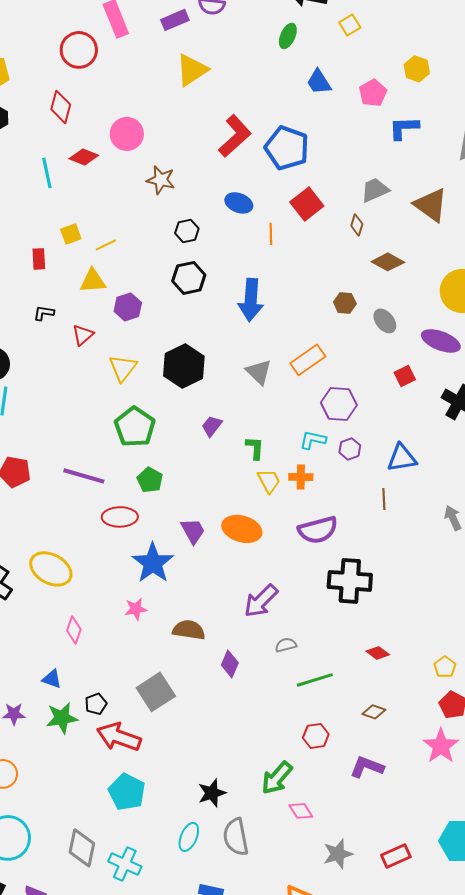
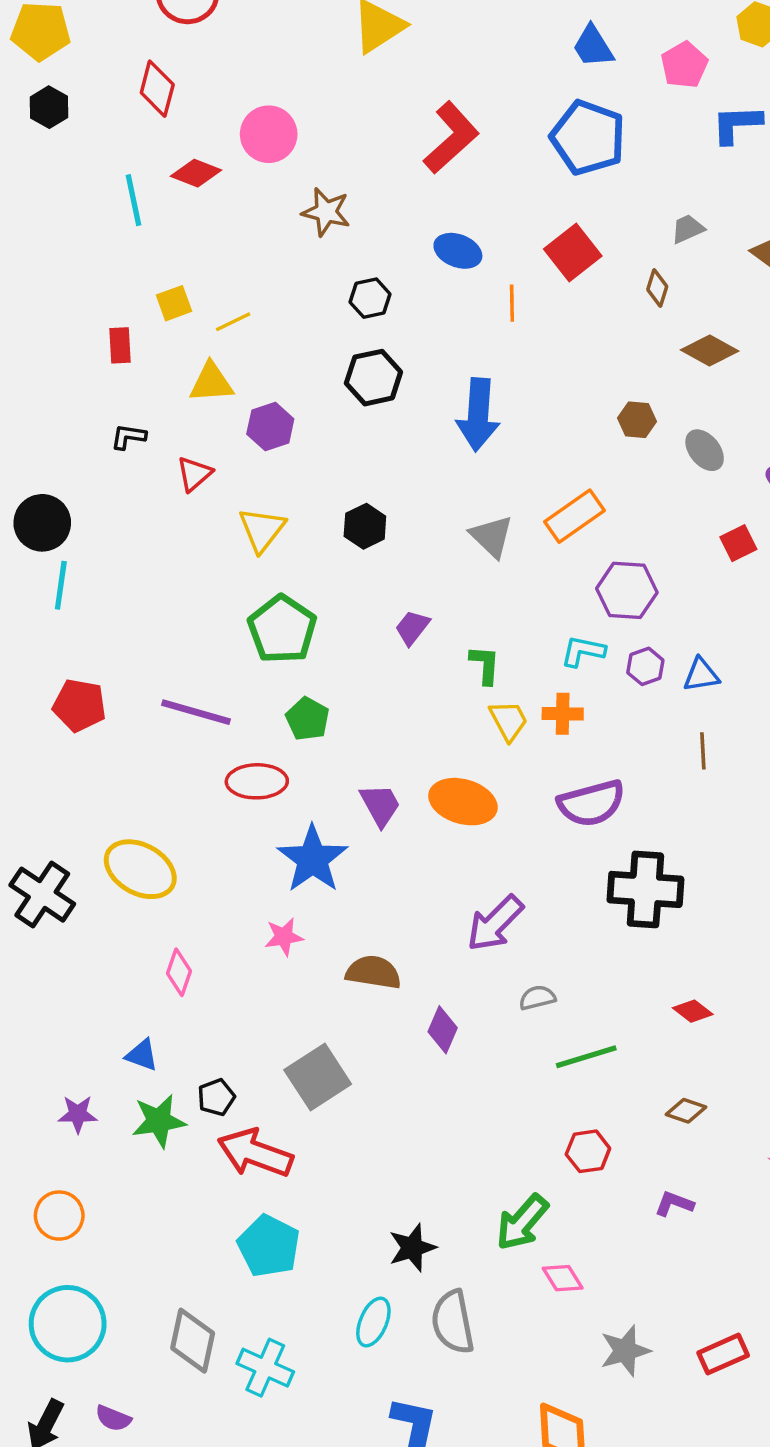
blue pentagon: (287, 148) -> (588, 138), moved
gray trapezoid: (375, 190) -> (688, 229), size x0.7
black hexagon: (184, 366) -> (365, 526), size x0.6
blue triangle: (402, 458) -> (701, 675), moved, size x0.7
purple L-shape: (367, 767) -> (674, 1204), size x0.7

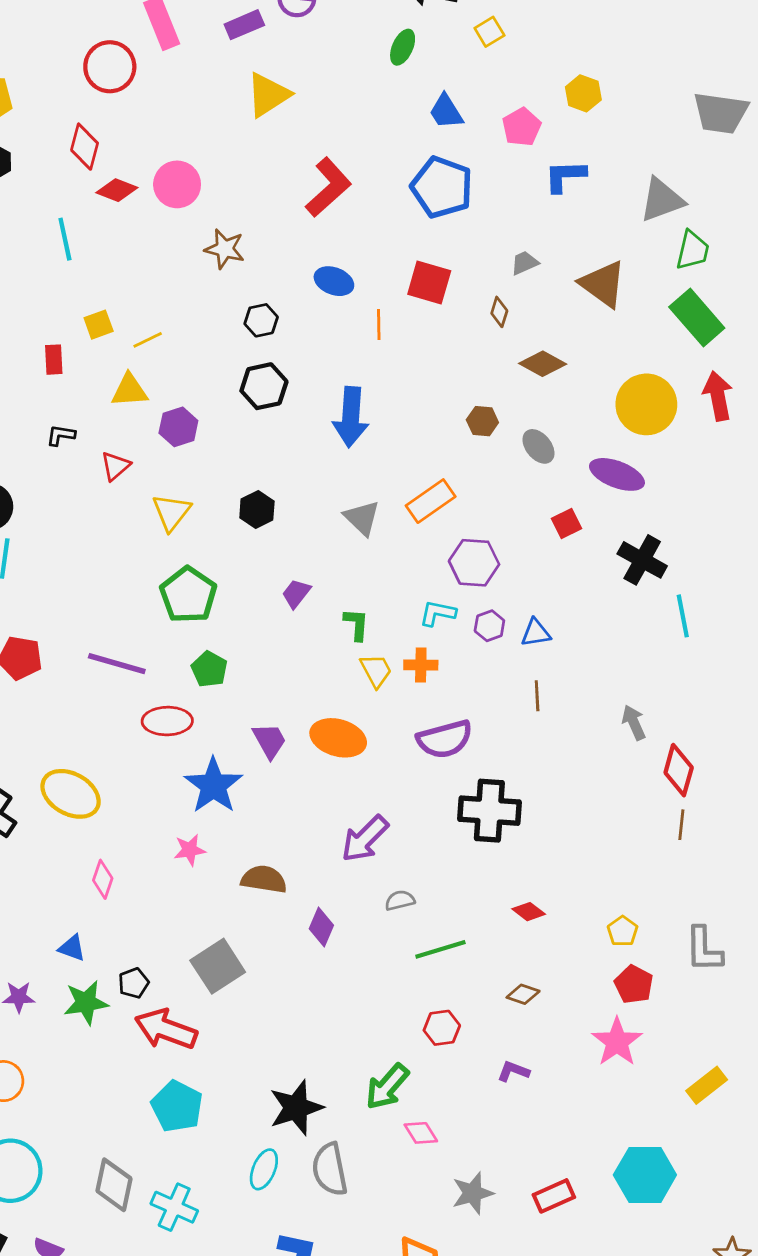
red diamond: (196, 173) -> (117, 190), moved
red square: (573, 252) -> (429, 283), turned -36
black star: (412, 1248) -> (296, 1108), size x1.4

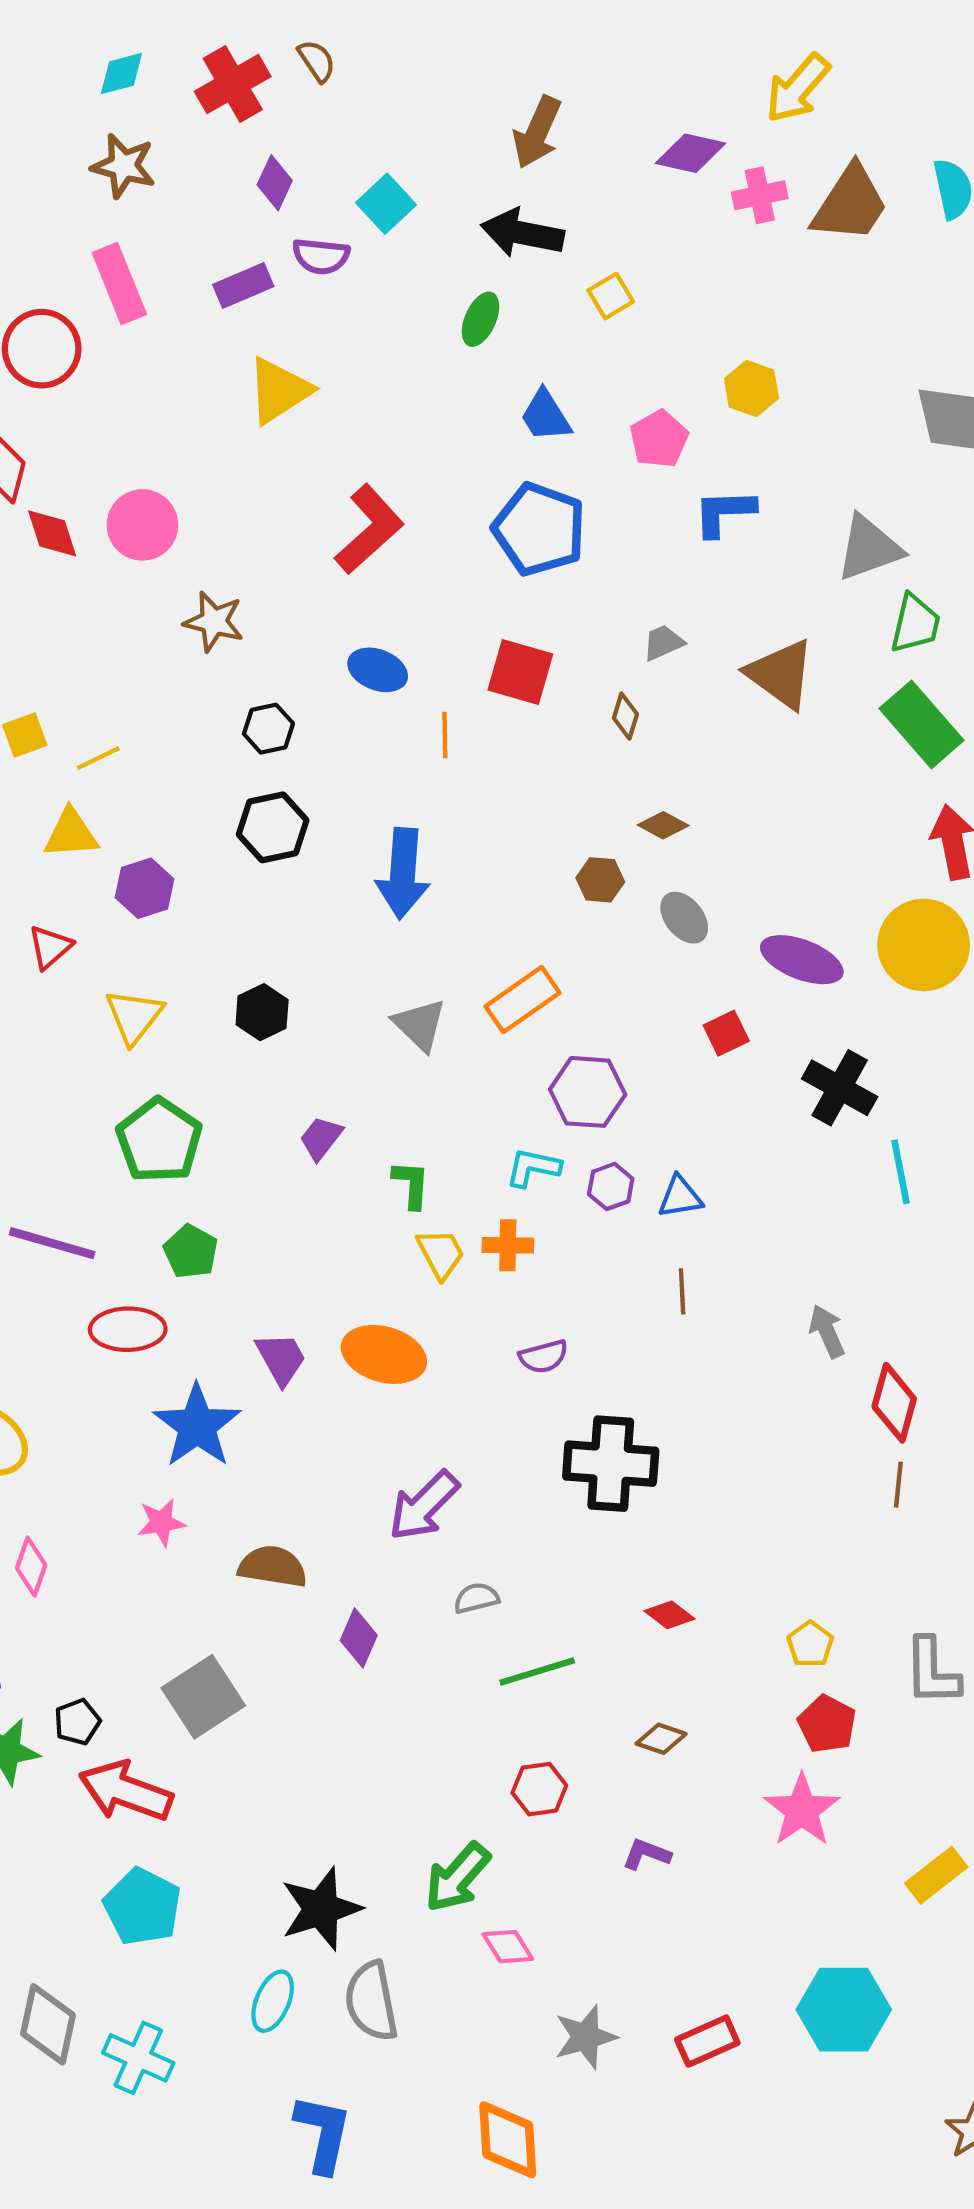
red diamond: (117, 190) -> (52, 533), turned 51
brown diamond: (543, 364) -> (663, 825), moved, size x0.7
yellow circle: (646, 404) -> (924, 945), moved
purple semicircle: (445, 739) -> (544, 1357), size x0.6

